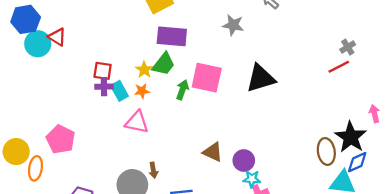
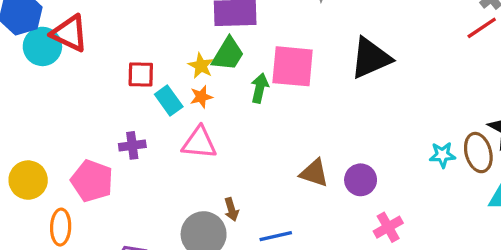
red triangle: (57, 37) -> (69, 33), size x1.4
purple cross: (104, 87) -> (132, 145), moved
yellow circle: (16, 152) -> (28, 180), moved
cyan star: (252, 179) -> (442, 155), moved

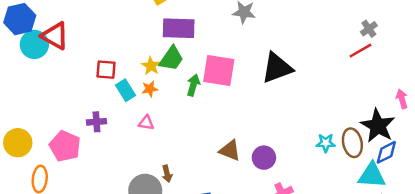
pink triangle: (199, 143) -> (146, 123), size x0.6

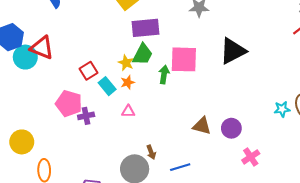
red square: (106, 70) -> (89, 71), turned -30
pink pentagon: (65, 146) -> (69, 104), moved

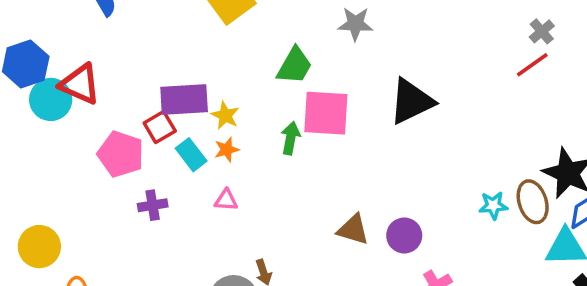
purple rectangle: (145, 28) -> (184, 99), moved
green trapezoid: (143, 54) -> (294, 66), moved
pink pentagon: (69, 104) -> (121, 154), moved

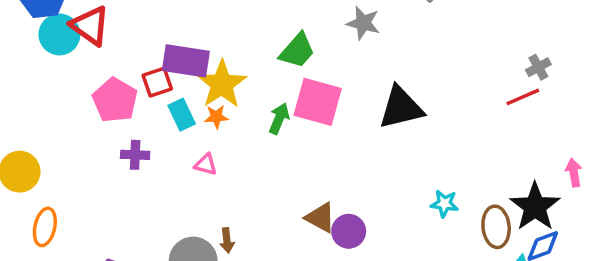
yellow star: (225, 115) -> (222, 84), size x1.8
cyan star: (493, 205) -> (444, 204), moved
purple circle: (404, 235) -> (349, 231), moved

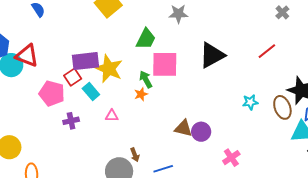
red line: (523, 97) -> (267, 51), moved
orange star: (216, 117) -> (141, 94), moved
green arrow: (279, 119) -> (146, 79), turned -36

